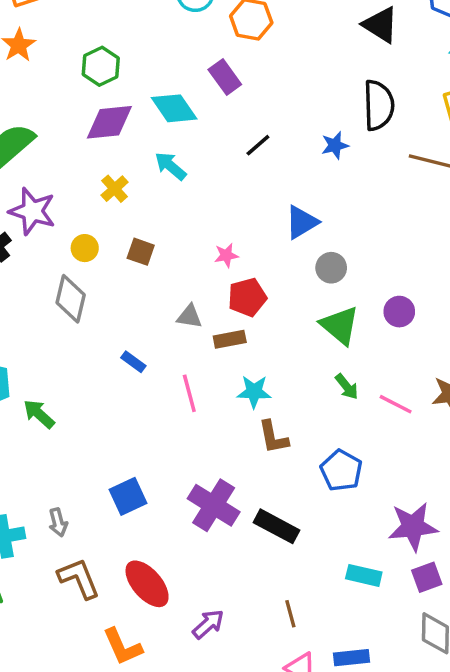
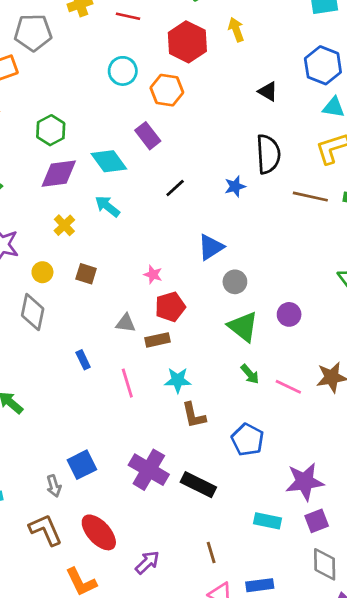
black triangle: (381, 25) -> (268, 91), size x0.7
pink star: (226, 255) -> (153, 275), turned 30
blue rectangle: (133, 362) -> (83, 360), turned 30
gray arrow: (58, 522) -> (54, 486), moved

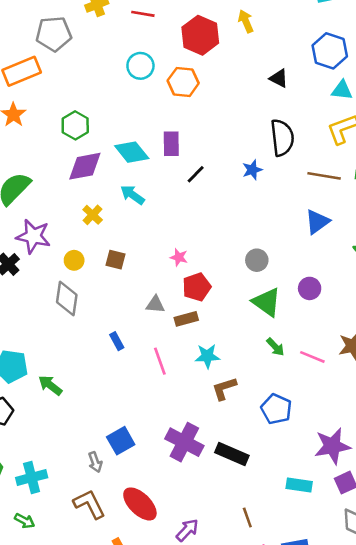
purple rectangle: (148, 136) -> (171, 144), moved, turned 40
blue triangle: (211, 247) -> (317, 222), moved
brown L-shape: (194, 415) -> (224, 388), turned 88

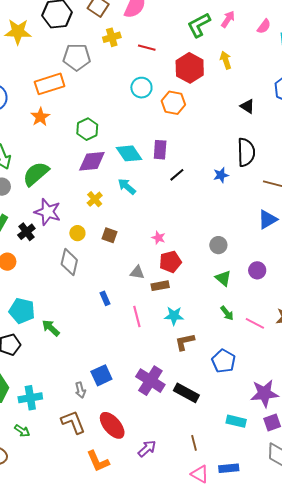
green triangle: (267, 302) -> (223, 278), size x0.7

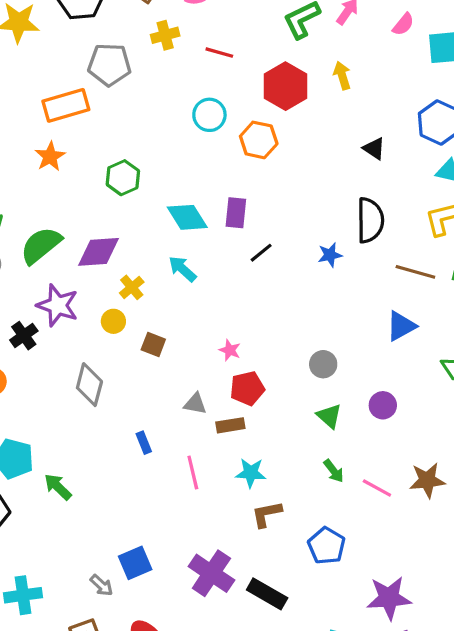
purple diamond: (92, 161) -> (99, 252), moved
yellow circle: (77, 233) -> (113, 321), moved
gray arrow: (80, 390) -> (102, 585), turned -35

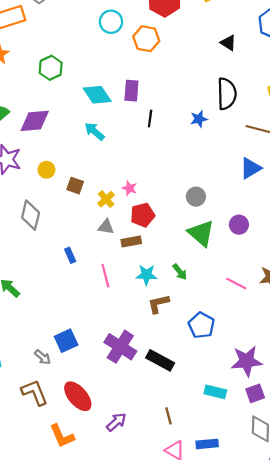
black line: (261, 253) -> (150, 119), turned -42
yellow cross: (132, 287) -> (106, 199), moved
green triangle: (329, 416) -> (201, 233), size x1.5
green arrow: (334, 471) -> (180, 272), moved

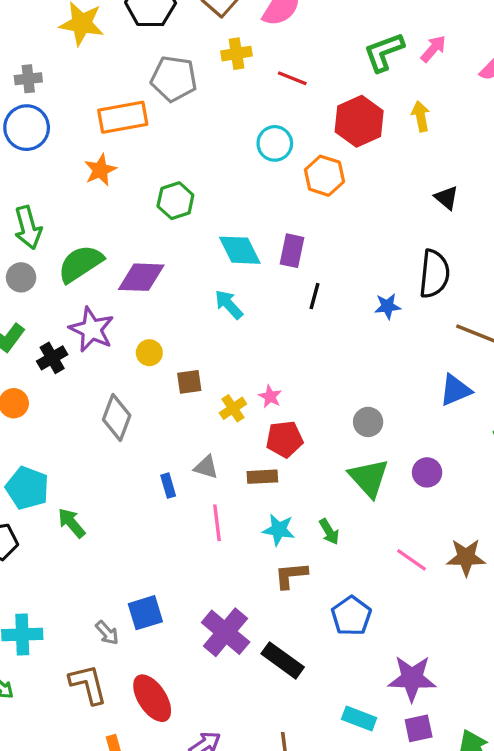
brown square: (75, 186) -> (189, 382), turned -35
gray triangle: (106, 227) -> (206, 467), moved

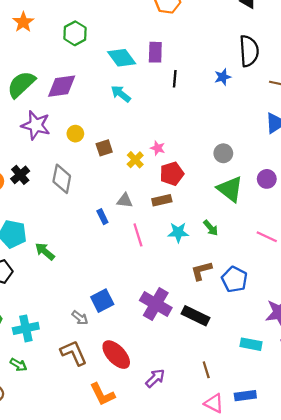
black cross: (52, 358) -> (20, 175), moved
brown L-shape: (291, 575) -> (201, 271), moved

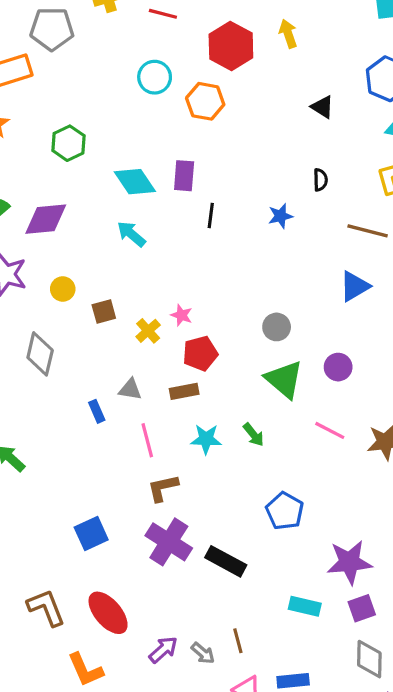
black semicircle: (249, 51) -> (320, 180), size x0.5
pink line: (267, 237) -> (330, 430), moved
brown L-shape: (201, 271) -> (163, 488), moved
gray arrow: (80, 318) -> (203, 653), moved

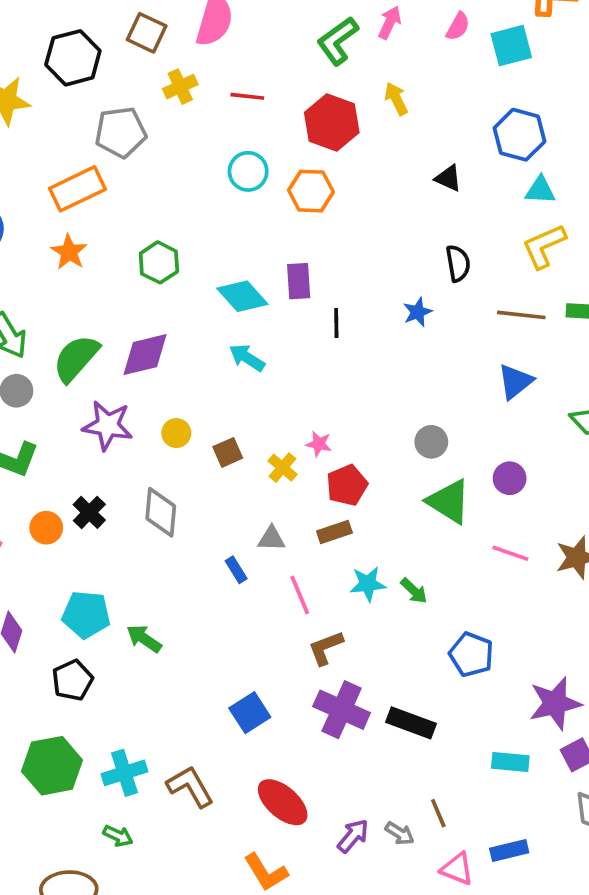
black semicircle: (320, 180) -> (458, 263), size x1.4
green arrow: (254, 435) -> (414, 591), moved
brown L-shape: (46, 608) -> (190, 787), moved

